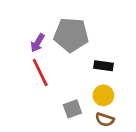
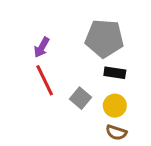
gray pentagon: (71, 35) -> (104, 38), moved
gray square: (72, 109) -> (80, 98), moved, turned -30

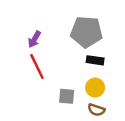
gray square: (80, 98) -> (67, 96), moved, turned -35

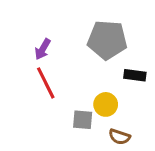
black rectangle: (95, 60) -> (135, 75), moved
yellow circle: (95, 88) -> (106, 104), moved

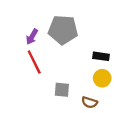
gray pentagon: (107, 40) -> (63, 30), moved
yellow circle: (106, 104) -> (102, 78), moved

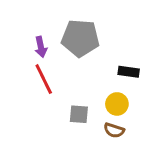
purple arrow: (32, 37) -> (41, 47), turned -42
yellow circle: (102, 78) -> (117, 104), moved

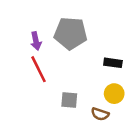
yellow circle: (117, 104) -> (114, 94), moved

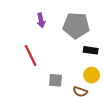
gray pentagon: (71, 33) -> (76, 26), moved
purple arrow: (36, 41) -> (41, 20), moved

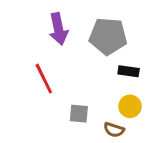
purple arrow: (41, 20) -> (58, 29), size x1.5

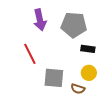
gray square: (79, 114) -> (54, 78), size x1.5

